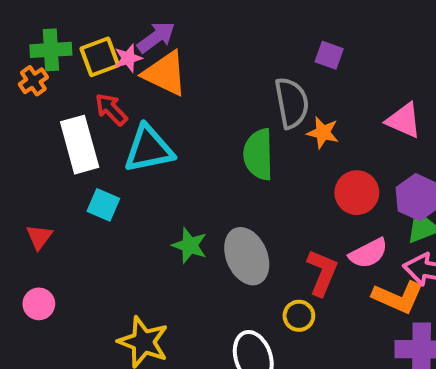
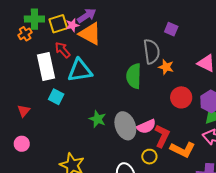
pink semicircle: (368, 253) -> (146, 126), moved
orange L-shape: (398, 297) -> (183, 150), moved

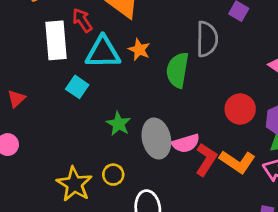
orange star: (166, 67) -> (139, 50), moved
cyan square: (56, 97) -> (77, 87), moved
orange L-shape: (183, 150) -> (237, 162), moved
yellow circle: (149, 157) -> (113, 175), moved

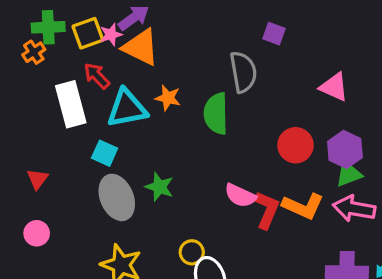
gray ellipse: (156, 139) -> (117, 197), moved
pink semicircle: (186, 143) -> (240, 196), turned 52
yellow circle: (113, 175) -> (192, 252), moved

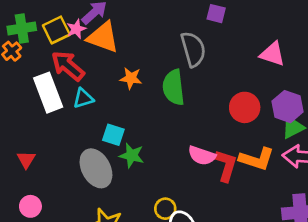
red arrow: (97, 76) -> (68, 66), size x1.4
cyan triangle: (127, 108) -> (83, 98), moved, size x0.6
cyan square: (105, 153) -> (113, 135), moved

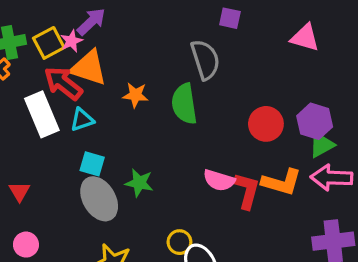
orange triangle: (103, 37) -> (89, 68), moved
pink triangle: (273, 54) -> (305, 38), moved
cyan square: (113, 135) -> (92, 164), moved

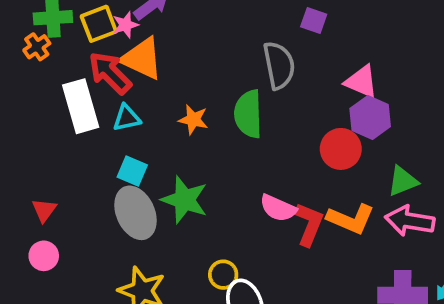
pink triangle: (305, 38) -> (361, 82), moved
orange star: (135, 95) -> (193, 120), moved
purple hexagon: (315, 121) -> (370, 118), moved
green star: (139, 183) -> (185, 200), size x1.4
red triangle: (19, 192) -> (44, 210), moved

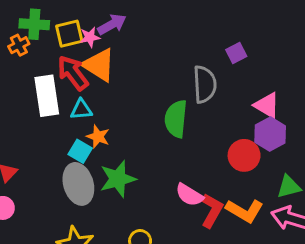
purple square: (314, 20) -> (236, 53), turned 36
orange star: (193, 120) -> (98, 137), moved
green star: (185, 200) -> (118, 179), turned 30

